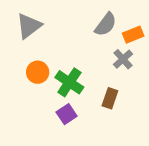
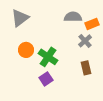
gray semicircle: (106, 24) -> (73, 17), turned -126
brown rectangle: (110, 98) -> (86, 68), moved, turned -32

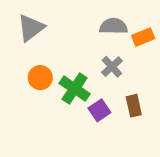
gray cross: (85, 41) -> (112, 67), moved
purple square: (46, 79) -> (99, 110), moved

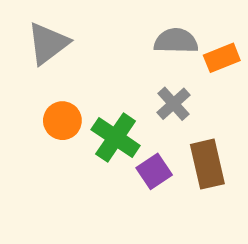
brown rectangle: (134, 106) -> (207, 164), size x1.4

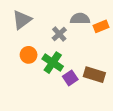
gray cross: (174, 104) -> (59, 34), moved
brown rectangle: (207, 164) -> (94, 75), turned -60

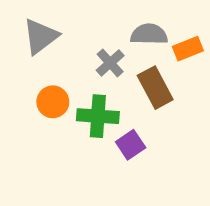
green cross: (53, 63) -> (98, 116), turned -30
brown rectangle: (94, 75) -> (155, 88), moved, turned 45

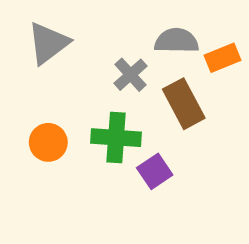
orange circle: (53, 102) -> (48, 142), moved

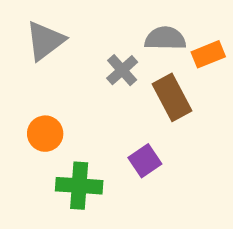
green cross: (116, 138) -> (79, 186), moved

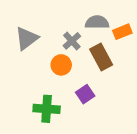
gray triangle: (45, 41) -> (27, 38), moved
orange circle: (45, 134) -> (61, 65), moved

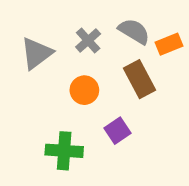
gray semicircle: (97, 22) -> (134, 31), turned 30
gray cross: (72, 41) -> (88, 40), moved

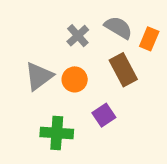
orange rectangle: (169, 44) -> (149, 39), turned -45
gray triangle: (37, 53) -> (39, 76), moved

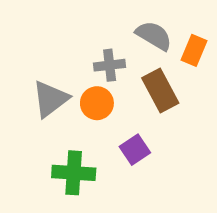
gray cross: (78, 36) -> (110, 65), moved, turned 35

